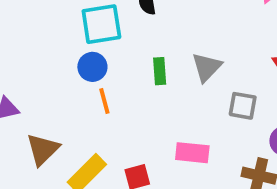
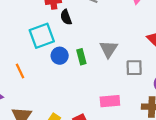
blue circle: (92, 67) -> (60, 56), moved
orange line: (104, 101) -> (20, 71), moved

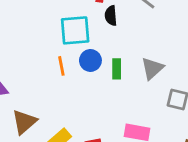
orange line: (20, 71) -> (61, 66), moved

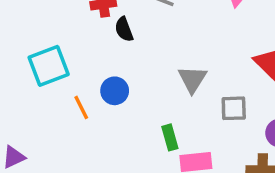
cyan square: (75, 30) -> (49, 66), moved
green rectangle: (117, 69) -> (170, 137), moved

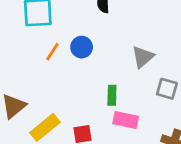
orange line: (81, 107) -> (52, 52), turned 42

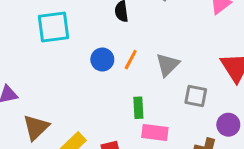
orange line: (52, 52) -> (131, 60), moved

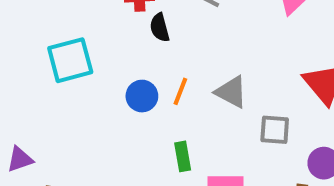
gray triangle: (168, 65) -> (231, 92), turned -40
green rectangle: (138, 108) -> (183, 156), moved

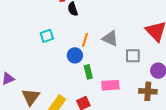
cyan square: (70, 60) -> (47, 36), moved, size x0.6
blue circle: (142, 96) -> (75, 55), moved

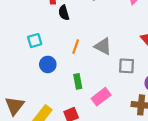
blue circle: (75, 55) -> (48, 64), moved
pink rectangle: (110, 85) -> (101, 97), turned -36

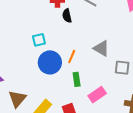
orange line: (76, 47) -> (72, 57), moved
blue circle: (48, 64) -> (50, 62), size x1.5

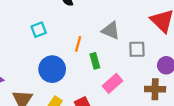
blue circle: (50, 62) -> (52, 69), moved
green rectangle: (77, 79) -> (95, 61), moved

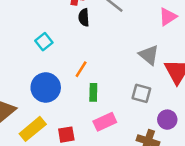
cyan square: (39, 30) -> (44, 42), turned -35
gray triangle: (111, 30) -> (149, 55), moved

